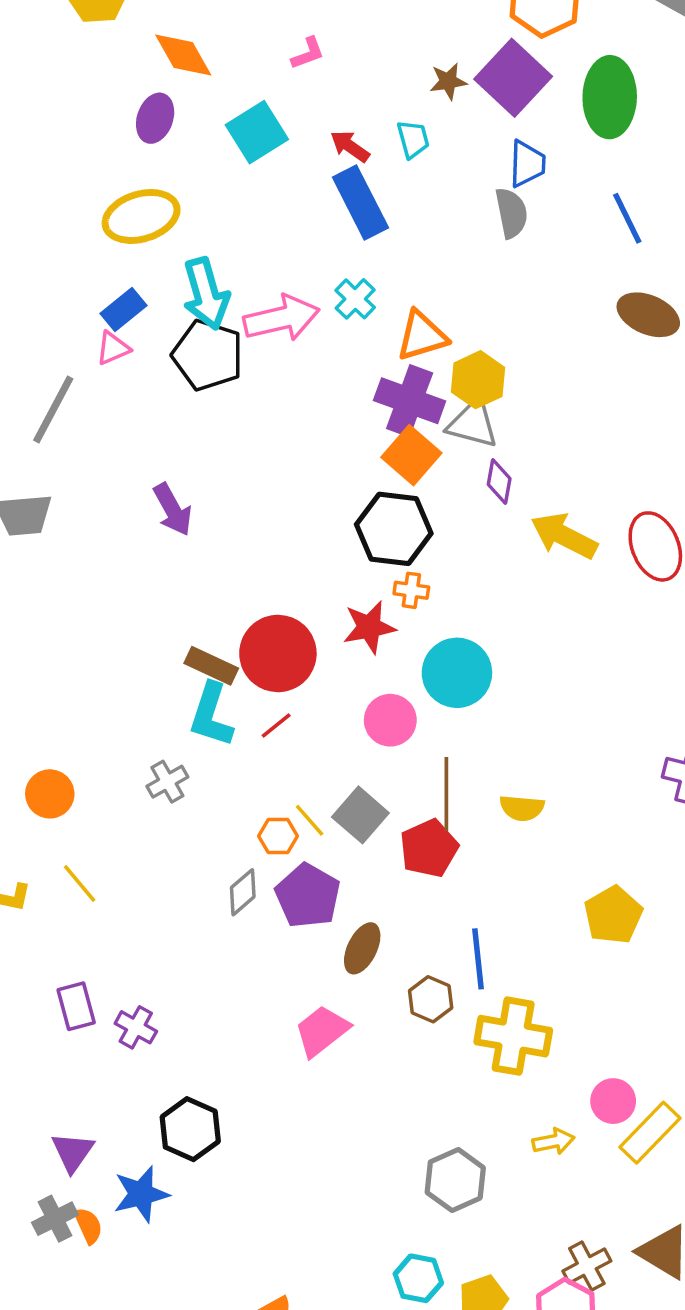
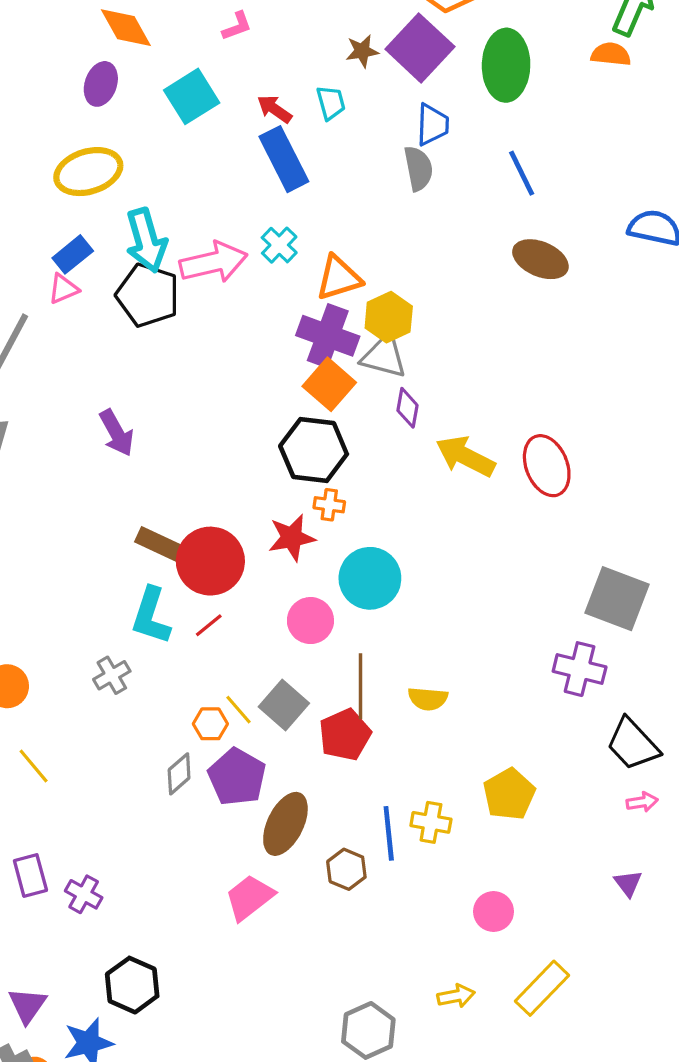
brown rectangle: (211, 666) -> (159, 544), moved
brown ellipse: (362, 948) -> (285, 824), size x1.4
yellow cross: (513, 1036) -> (431, 822), moved, size x0.6
pink circle: (613, 1101) -> (494, 912), moved

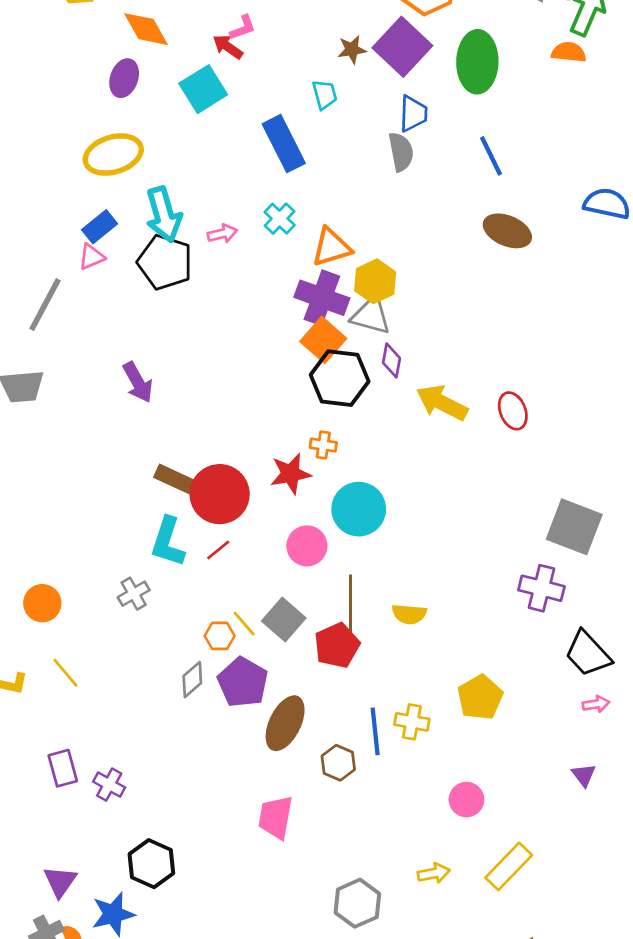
red arrow: (274, 109) -> (228, 47), moved
pink arrow: (213, 262) -> (222, 234), size x0.5
black hexagon: (314, 450) -> (340, 378), moved
red ellipse: (547, 466) -> (513, 411), size x0.7
pink trapezoid: (249, 897) -> (276, 817), moved, turned -42

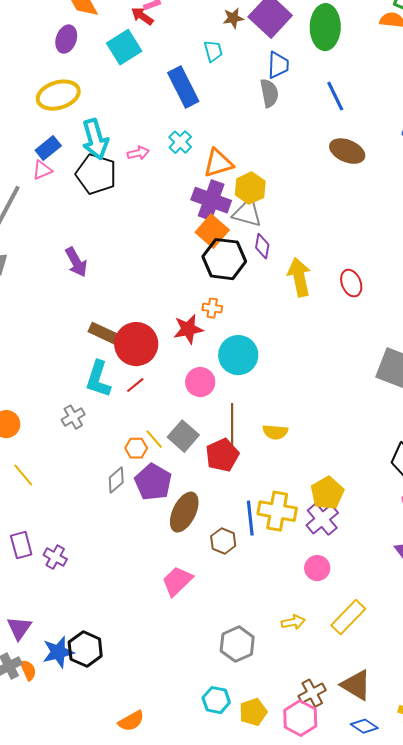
yellow arrow: (442, 403) -> (299, 277), turned 51
purple cross: (541, 588) -> (322, 519), moved, turned 36
yellow cross: (412, 722) -> (277, 511), size x1.5
pink trapezoid: (276, 817) -> (177, 581), turned 36
black hexagon: (151, 864) -> (85, 649), moved

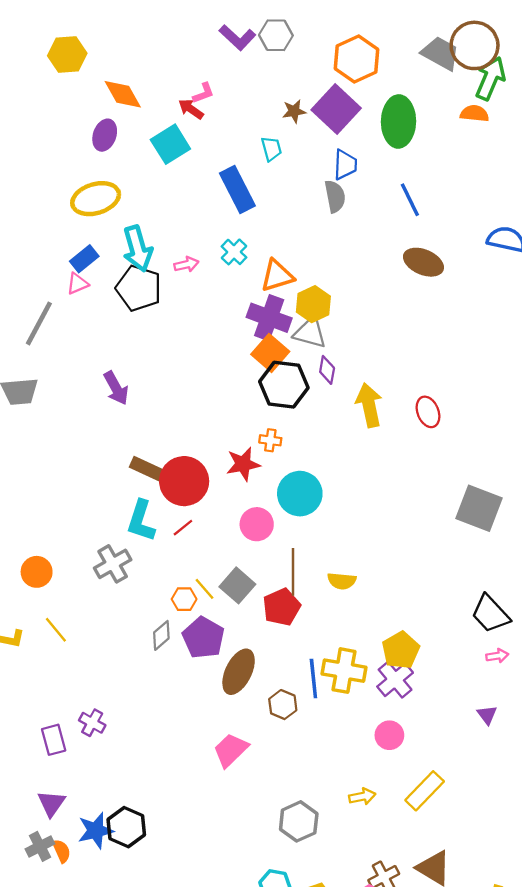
gray cross: (73, 417) -> (113, 564), size x1.4
purple rectangle: (21, 545) -> (54, 740), moved

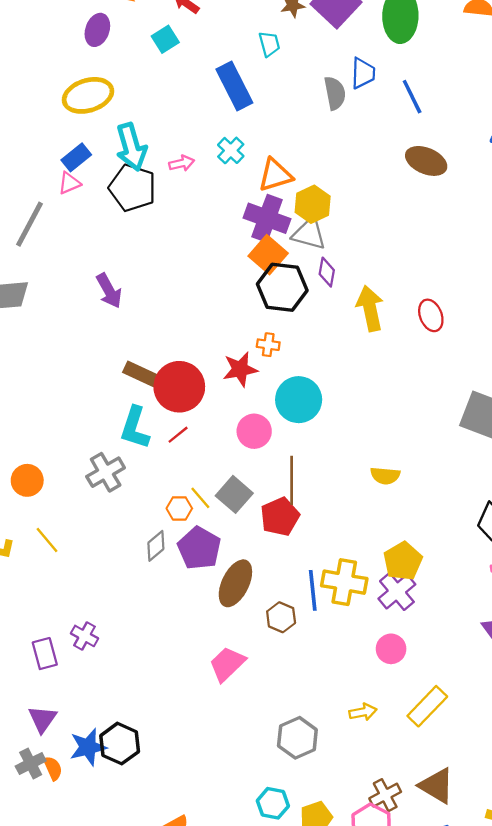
cyan square: (170, 144) -> (165, 39), size x0.7
blue trapezoid: (345, 165) -> (363, 73), moved
yellow semicircle: (342, 581) -> (385, 476), moved

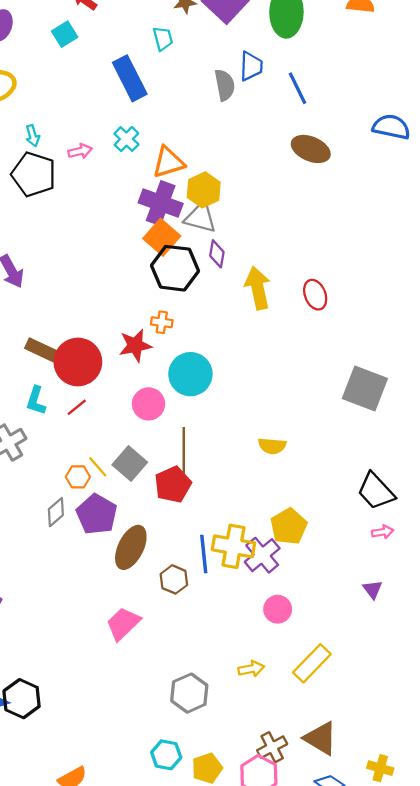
cyan arrow: (131, 147) -> (33, 136), size x0.5
cyan L-shape: (135, 428) -> (36, 401), size x0.7
purple cross: (397, 592) -> (262, 555), moved

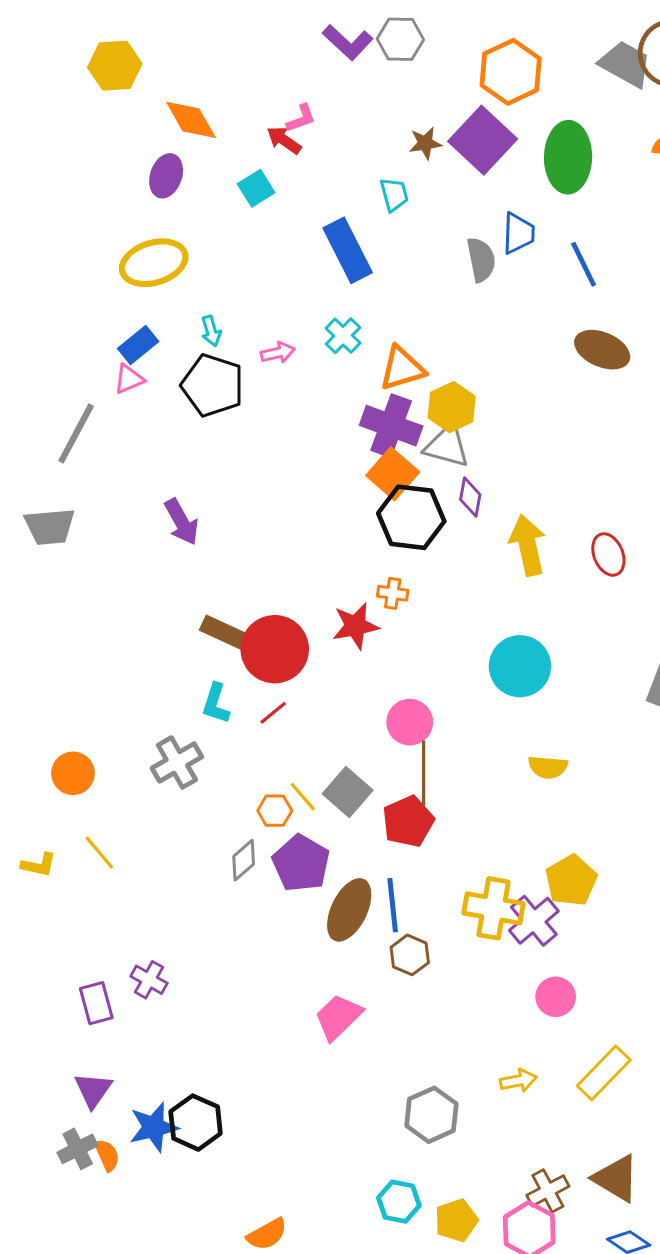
cyan circle: (190, 374) -> (520, 666), moved
pink circle: (149, 404) -> (410, 722), moved
blue line: (204, 554) -> (393, 905), moved

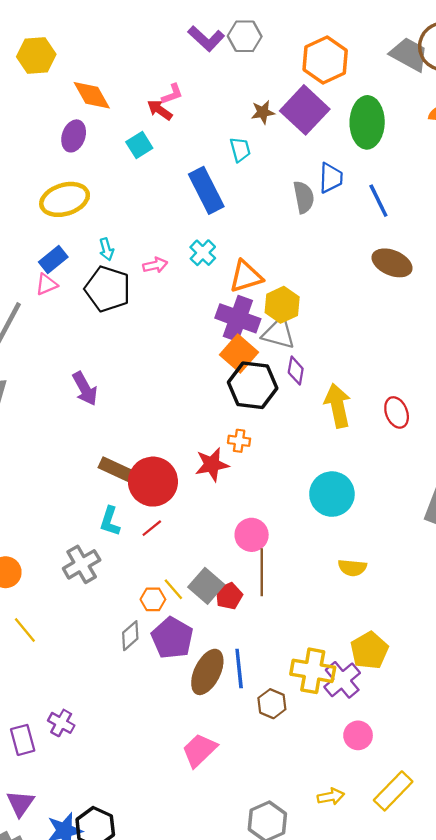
red pentagon: (408, 821) -> (229, 596), moved, size x0.7
brown hexagon: (410, 955) -> (272, 704), moved

